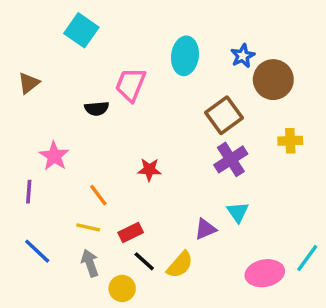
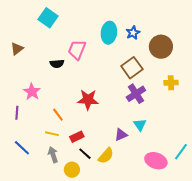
blue star: (243, 56) -> (133, 33), moved
red star: (149, 170) -> (88, 100), size x1.5
pink ellipse: (265, 273) -> (156, 161), turned 30

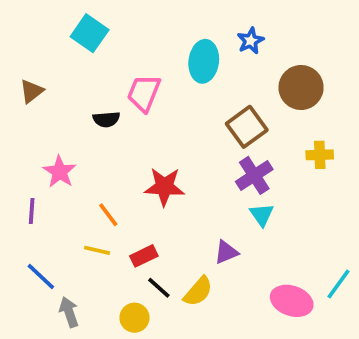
blue star: (133, 33) -> (251, 41), moved
cyan triangle: (140, 125) -> (262, 215), moved
gray arrow: (53, 155) -> (69, 312), moved

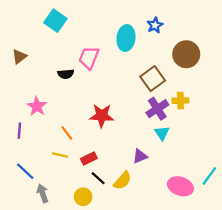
yellow cross: (320, 155) -> (180, 101), moved

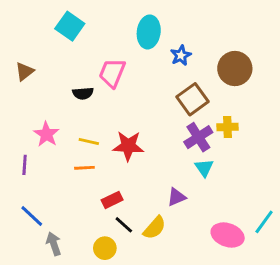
blue star: (155, 25) -> (181, 55), moved
cyan ellipse: (126, 38) -> (149, 32), moved
orange line: (67, 133) -> (84, 168), turned -56
yellow line: (60, 155) -> (89, 142), moved

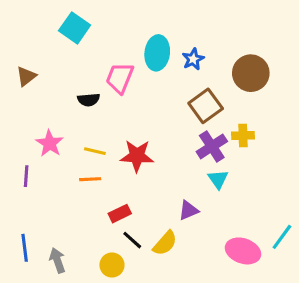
cyan ellipse: (149, 32) -> (157, 53), moved
blue line: (32, 216) -> (25, 248), moved, turned 40

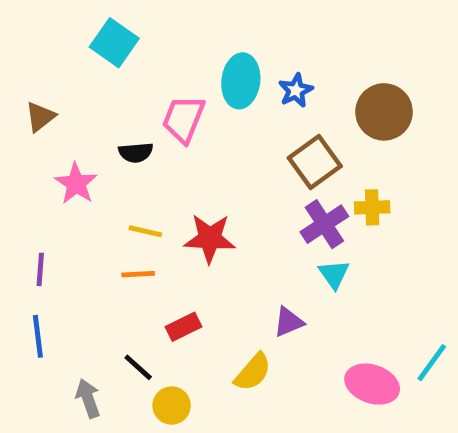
pink star: (50, 143) -> (76, 184), moved
black line: (132, 240) -> (138, 367), moved
blue line: (25, 248) -> (38, 336), moved

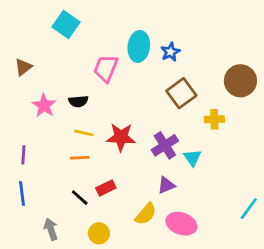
brown circle: (384, 112) -> (240, 81), moved
black semicircle: (136, 152) -> (78, 101), moved
purple cross: (324, 224) -> (165, 145), moved
black line: (138, 367) -> (80, 198), moved
pink ellipse: (372, 384) -> (181, 224), moved

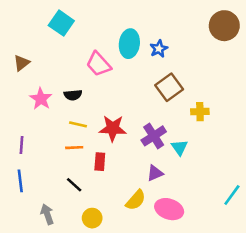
pink trapezoid: (106, 68) -> (99, 64), turned -64
brown circle: (240, 81) -> (224, 26), moved
red rectangle: (106, 188) -> (100, 162), moved, turned -60

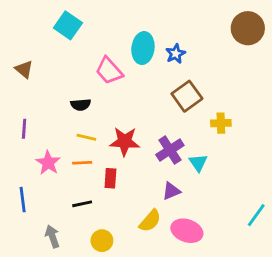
brown triangle: (22, 63) -> (24, 69), turned -42
pink star: (41, 99) -> (48, 163), moved
purple line: (22, 145) -> (24, 129), moved
black line: (74, 185) -> (82, 204), turned -54

